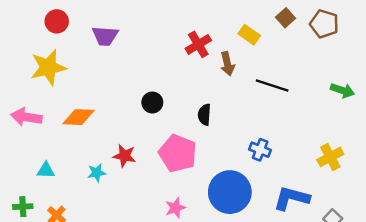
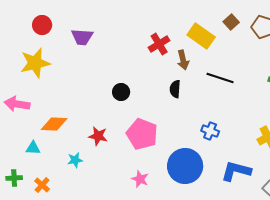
yellow rectangle: (249, 35) -> (201, 36), size x1.5
black semicircle: (204, 115) -> (175, 89), moved
orange diamond: (78, 117) -> (54, 124), moved
cyan star: (97, 173) -> (75, 160), moved
pink star: (175, 208) -> (140, 179), turned -30

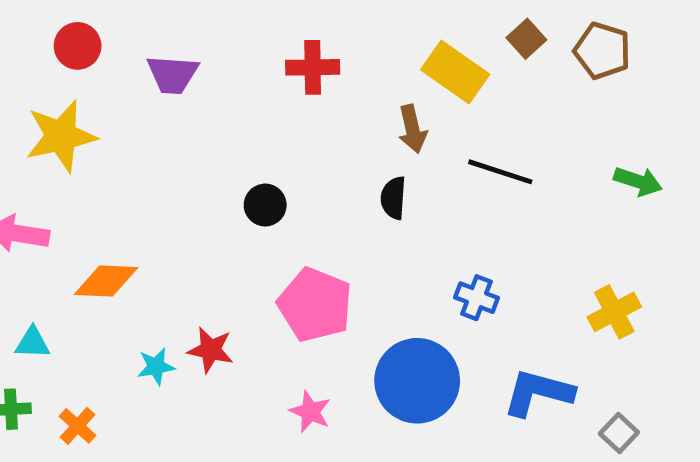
red cross: (159, 44) -> (313, 67), moved, turned 30
red star: (98, 136) -> (211, 350), moved
cyan triangle: (33, 148) -> (32, 343), moved

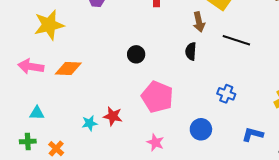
orange diamond: (106, 281) -> (68, 69), moved
blue circle: (417, 381) -> (201, 129), size x0.6
blue L-shape: (538, 393) -> (253, 134), size x0.7

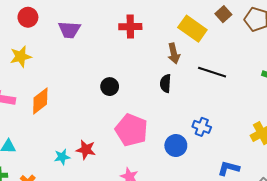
yellow star: (49, 25) -> (21, 57), size x0.7
orange diamond: (68, 69) -> (40, 101), turned -40
blue circle: (201, 129) -> (176, 145), moved

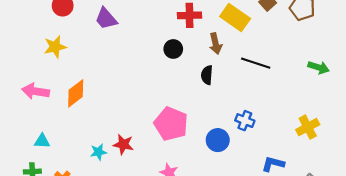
red cross: (130, 27) -> (190, 15), moved
purple trapezoid: (69, 30) -> (106, 19), turned 45
black circle: (110, 87) -> (173, 49), moved

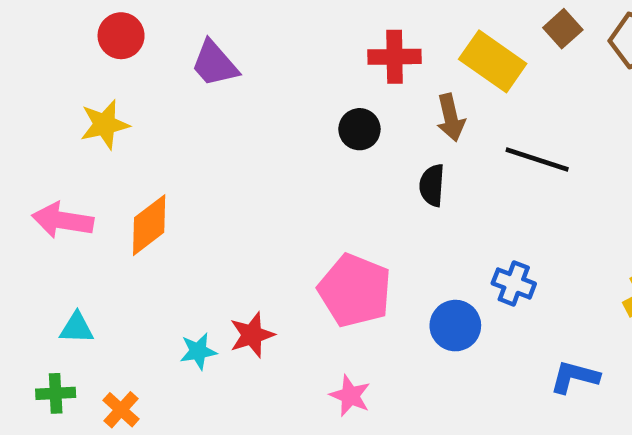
red star: (123, 144) -> (252, 335), turned -30

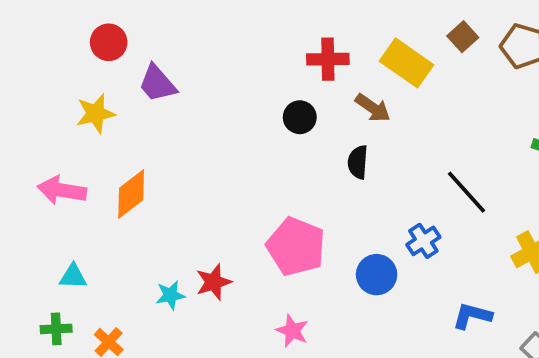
purple trapezoid: (215, 64) -> (157, 83), moved
brown arrow: (451, 117) -> (373, 108), turned -42
black line: (537, 160) -> (466, 192), moved, turned 30
blue cross: (514, 283) -> (423, 241), turned 36

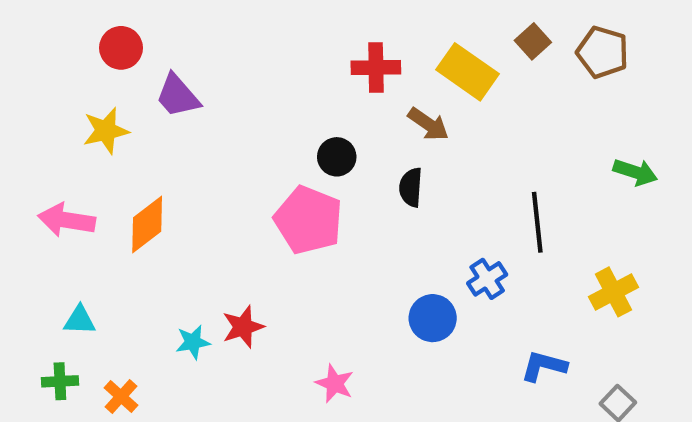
black circle: (300, 117) -> (337, 157), moved
black line: (466, 192) -> (537, 222), turned 36
pink pentagon: (296, 246) -> (308, 220), moved

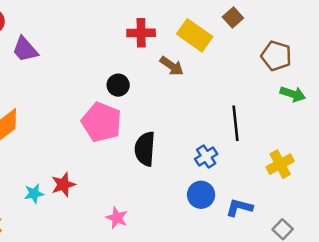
brown pentagon: (603, 52) -> (276, 56), moved
black semicircle: (411, 187) -> (145, 149), moved, size x1.5
blue circle: (433, 318) -> (201, 195), moved

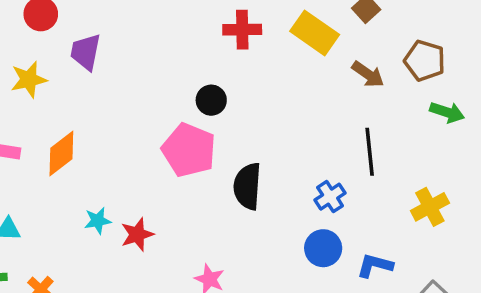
purple trapezoid: (25, 49) -> (86, 52), turned 52
brown arrow: (172, 66) -> (368, 74), moved
cyan star: (34, 193) -> (98, 221), moved

